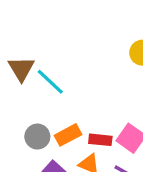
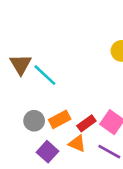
red rectangle: (100, 140) -> (86, 123), turned -42

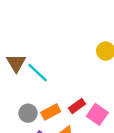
red rectangle: (86, 123) -> (77, 106), moved

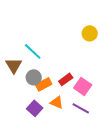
brown triangle: (16, 63) -> (14, 65), moved
gray circle: (28, 113) -> (34, 77), moved

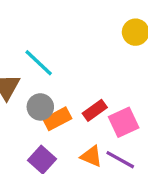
pink square: (83, 86) -> (124, 122), turned 30
orange triangle: (57, 102) -> (91, 156), moved

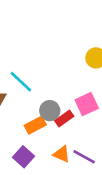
gray circle: (40, 107) -> (50, 111), moved
pink square: (124, 122) -> (87, 104), moved

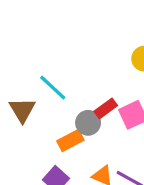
red rectangle: (64, 119) -> (106, 108), moved

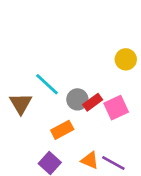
gray circle: (88, 123) -> (77, 99), moved

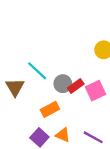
orange triangle: (90, 160) -> (63, 135), moved

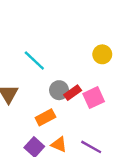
cyan line: (37, 71) -> (34, 61), moved

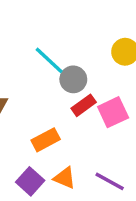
cyan line: (34, 61) -> (49, 60), moved
gray circle: (59, 90) -> (73, 79), moved

